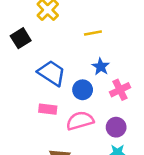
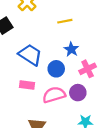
purple circle: (116, 127) -> (78, 93), moved

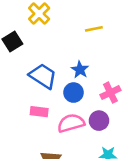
yellow line: (65, 21) -> (94, 29), moved
blue star: (71, 49) -> (80, 70), moved

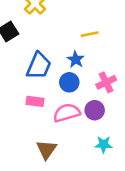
yellow line: (94, 29) -> (90, 34), moved
blue trapezoid: (43, 76) -> (39, 66), turned 80

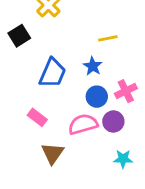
blue circle: (69, 82) -> (97, 97), moved
pink rectangle: (35, 101) -> (37, 117), moved, turned 30
brown triangle: (46, 150) -> (52, 153), moved

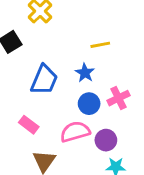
purple circle: (113, 121) -> (106, 140), moved

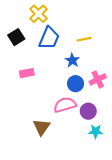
blue trapezoid: (44, 80) -> (49, 38), moved
pink rectangle: (29, 125) -> (27, 73), moved, turned -48

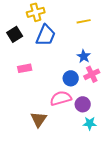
yellow cross: (38, 14) -> (36, 12), turned 30
yellow line: (84, 39) -> (84, 21), moved
blue star: (72, 60) -> (84, 56), moved

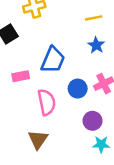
blue trapezoid: (46, 35) -> (53, 60), moved
blue star: (84, 56) -> (96, 45), moved
pink semicircle: (61, 98) -> (47, 102), moved, turned 95

